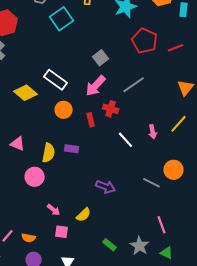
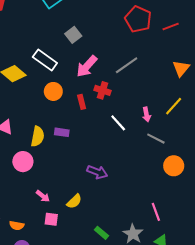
gray square: (101, 58) -> (73, 35), moved
orange circle: (174, 170) -> (174, 166), moved
gray line: (152, 183) -> (156, 139), moved

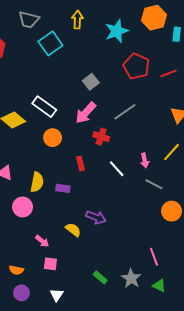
gray square: (73, 35) -> (91, 82), moved
red rectangle: (82, 102) -> (80, 163), moved
purple rectangle: (62, 132) -> (63, 188), moved
yellow semicircle: (74, 201) -> (73, 230), moved, turned -98

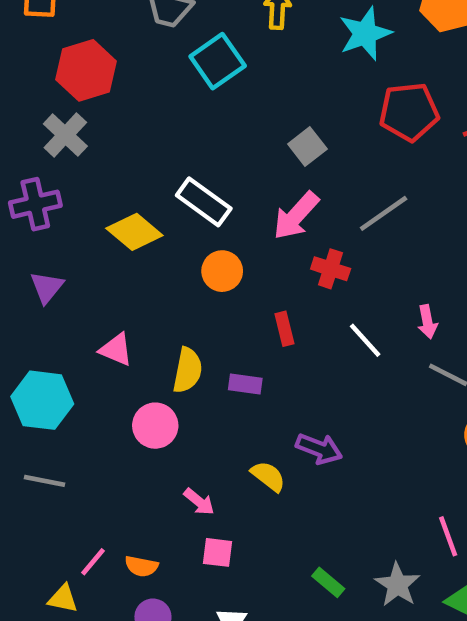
red pentagon: (136, 66) -> (409, 112), turned -30

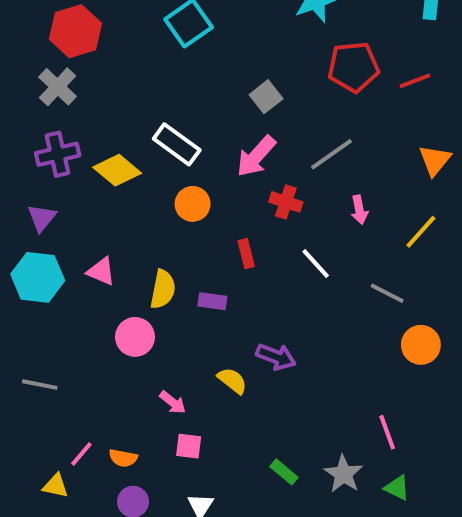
purple cross: (35, 204) -> (58, 154), moved
pink arrow: (427, 322) -> (359, 210), moved
cyan hexagon: (42, 400) -> (38, 277), moved

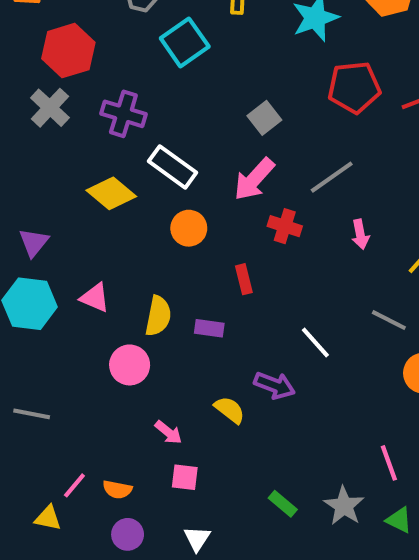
purple cross: (58, 154) -> (123, 114), moved, turned 30
white line: (316, 263) -> (315, 342), moved

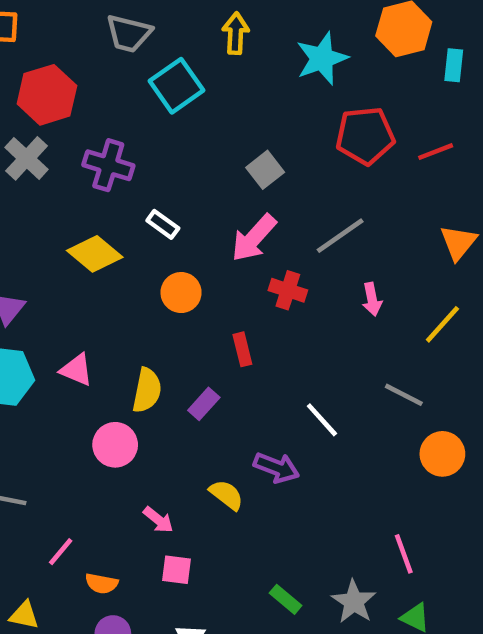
white rectangle: (172, 167) -> (163, 224), size x0.6
purple rectangle: (209, 328) -> (204, 404), turned -56
pink line: (74, 485) -> (61, 552), moved

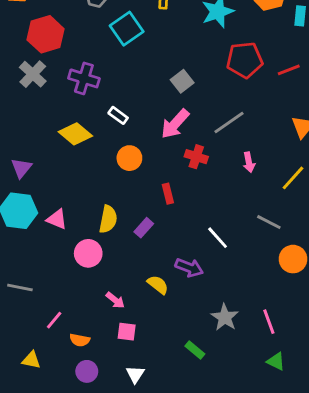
pink triangle: (76, 370) -> (57, 219), moved
gray star: (354, 602) -> (225, 317), moved

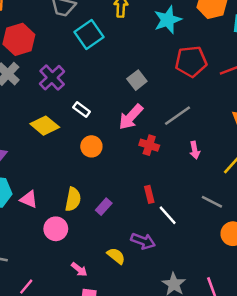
purple cross: (84, 78) -> (52, 78), turned 30
red rectangle: (168, 194) -> (149, 194), moved

